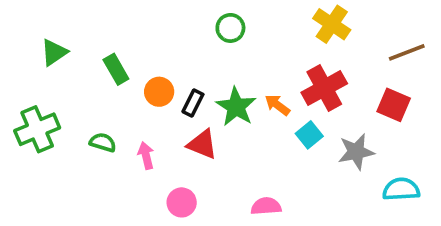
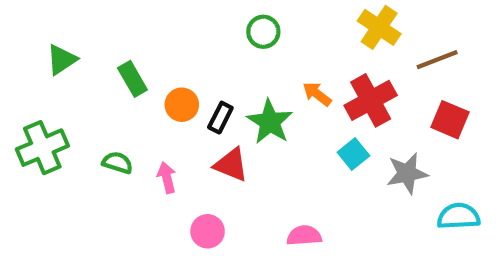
brown line: (407, 52) -> (437, 60), moved
orange arrow: (277, 105) -> (317, 94), moved

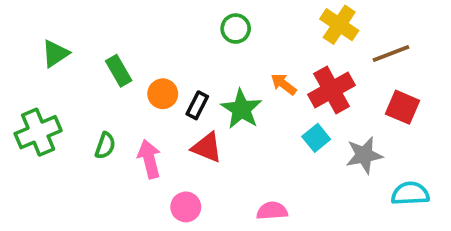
green semicircle: (117, 163) -> (105, 146), turned 92
pink arrow: (167, 178) -> (149, 159), size x1.4

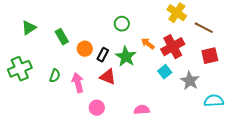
green circle: (236, 29) -> (122, 24), moved
brown line: (391, 53) -> (204, 28), turned 48
red square: (403, 107) -> (210, 56), turned -36
gray star: (364, 155) -> (190, 81), turned -30

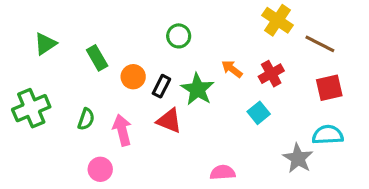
green circle: (122, 24) -> (179, 36), moved
red cross: (173, 47) -> (271, 74), size x0.7
gray star: (190, 81) -> (298, 158), moved
cyan semicircle: (214, 101) -> (328, 135), moved
pink circle: (97, 108) -> (100, 169), moved

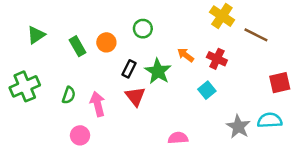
red cross: (271, 74) -> (217, 59), turned -36
orange circle: (133, 77) -> (106, 42), moved
red square: (329, 88) -> (280, 83), moved
red triangle: (169, 121) -> (135, 96), turned 30
cyan semicircle: (328, 135) -> (270, 120), moved

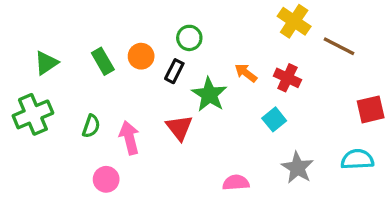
green triangle: (36, 35) -> (46, 63), moved
black rectangle: (129, 69) -> (174, 71), moved
gray star: (238, 127) -> (297, 168), moved

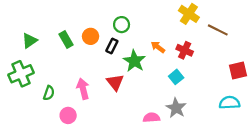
green semicircle: (91, 126) -> (49, 93), moved
gray star: (297, 168) -> (176, 108), moved

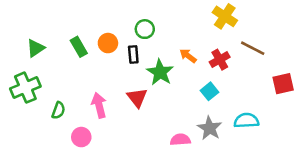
brown line: (218, 30) -> (253, 48), moved
black rectangle: (112, 46) -> (133, 54), turned -32
red cross: (185, 50) -> (220, 60), turned 35
cyan semicircle: (230, 103) -> (246, 121), moved

